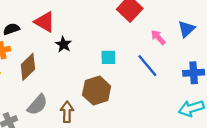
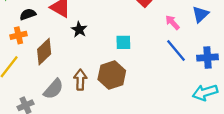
blue line: (147, 66) -> (176, 50), moved
brown arrow: (67, 112) -> (80, 80), moved

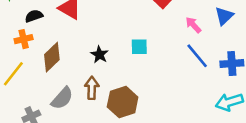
black star: (79, 29) -> (99, 55), moved
brown hexagon: (112, 75) -> (123, 102), moved

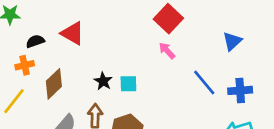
pink arrow: (193, 25) -> (167, 51), moved
cyan square: (139, 47) -> (128, 84), moved

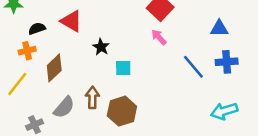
blue triangle: (232, 41) -> (219, 29), turned 42
black star: (103, 81) -> (101, 47), moved
blue cross: (240, 90) -> (227, 62), moved

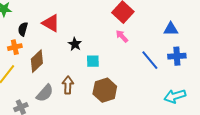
black semicircle: (37, 29) -> (23, 29), turned -56
brown hexagon: (122, 111) -> (105, 90), moved

